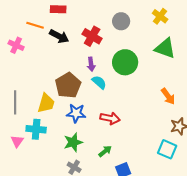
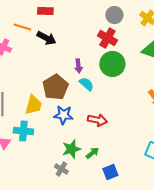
gray circle: (121, 21) -> (114, 15), moved
red cross: (92, 36) -> (107, 38), moved
green star: (73, 142) -> (71, 149), moved

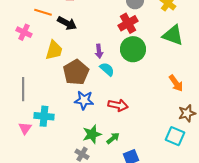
red cross: (107, 38) -> (128, 23), turned 30
yellow trapezoid: (33, 105) -> (54, 50), moved

